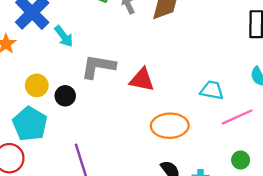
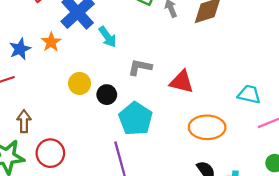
gray L-shape: (98, 66) -> (140, 67), size x0.7
cyan pentagon: (30, 124) -> (135, 119), moved

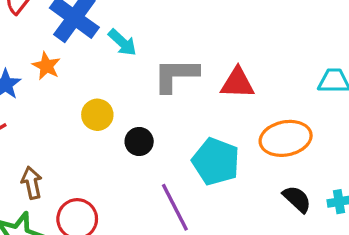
gray L-shape: (140, 67) -> (176, 75), size x1.4
black circle: (107, 95) -> (139, 142), moved
cyan pentagon: (135, 119) -> (216, 162), moved

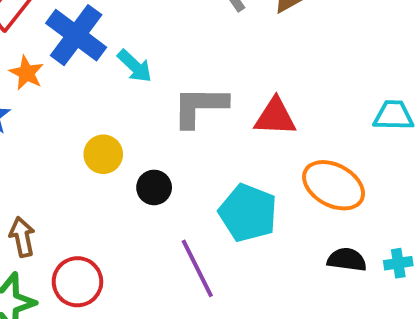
orange star: (46, 66) -> (27, 73), moved
orange ellipse: (286, 138) -> (334, 185), turned 39
black semicircle: (297, 199) -> (347, 260), turned -36

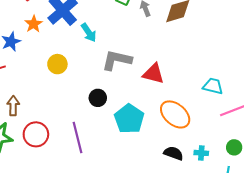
yellow circle: (103, 154) -> (57, 64), moved
black circle: (154, 187) -> (98, 98), moved
cyan cross: (398, 263) -> (201, 153), moved
purple line: (197, 268) -> (78, 138), moved

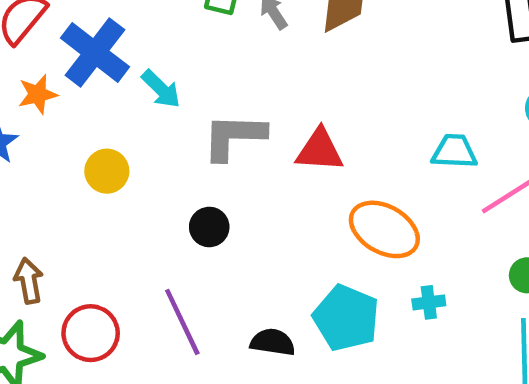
orange star: (34, 24) -> (38, 94), turned 30
cyan pentagon: (129, 119) -> (346, 318), moved
black semicircle: (173, 153) -> (273, 342), moved
cyan cross: (201, 153) -> (429, 302), moved

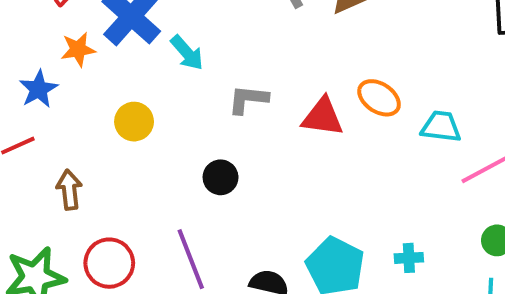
gray L-shape: (234, 137) -> (248, 99), size x0.7
orange ellipse: (384, 229) -> (379, 98), moved, size x0.7
brown arrow: (29, 281) -> (69, 190), moved

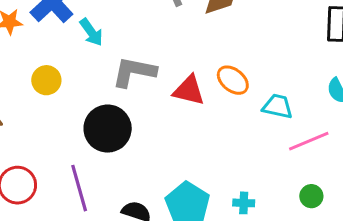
gray L-shape: (248, 99) -> (134, 72), size x1.4
black circle: (221, 177) -> (108, 129), size x1.8

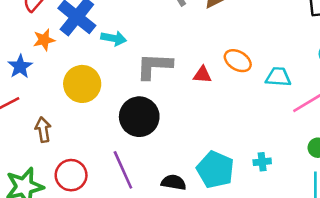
cyan arrow: (91, 32) -> (114, 38), turned -35
yellow circle: (46, 80) -> (82, 84), size x1.5
red triangle: (189, 90) -> (202, 75), size x0.7

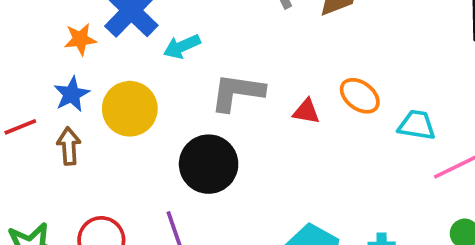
cyan arrow: (114, 38) -> (182, 46), turned 140
blue star: (20, 66) -> (72, 94), moved
brown arrow: (43, 130) -> (69, 146), moved

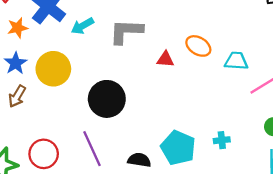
gray L-shape: (237, 92) -> (126, 31), moved
brown arrow: (69, 146) -> (17, 96), turned -140

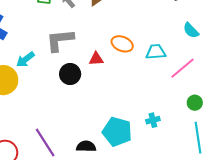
cyan arrow: (82, 26) -> (25, 60), moved
black circle: (107, 99) -> (70, 74), moved, size x0.7

